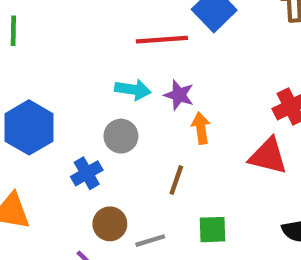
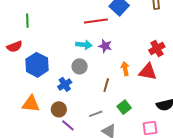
orange arrow: (201, 128) -> (125, 69), moved
brown circle: (110, 224) -> (59, 109), moved
green square: (212, 230) -> (124, 107), turned -32

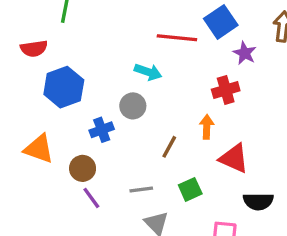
purple star: (105, 46) -> (245, 53), moved
red cross: (157, 48) -> (226, 90), moved
red triangle: (148, 72) -> (234, 158), moved

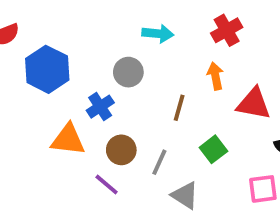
cyan arrow: (148, 72) -> (158, 34), moved
orange triangle: (39, 149) -> (68, 140), moved
brown circle: (83, 168) -> (121, 150), moved
gray line: (141, 190) -> (159, 162), turned -45

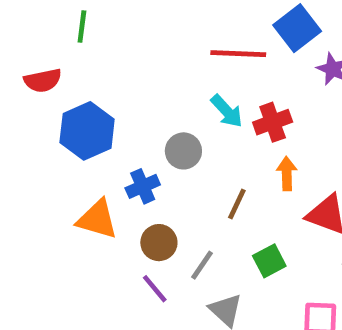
red cross: (227, 30) -> (273, 122), moved
cyan arrow: (158, 34) -> (227, 111), turned 32
purple line: (107, 184) -> (155, 289), moved

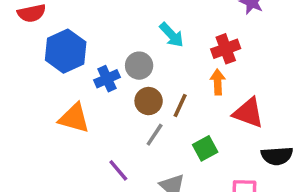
red cross: (273, 122) -> (226, 49), moved
blue cross: (143, 186) -> (107, 79), moved
brown circle: (159, 243) -> (149, 101), moved
gray line: (202, 265) -> (155, 135), moved

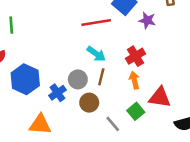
brown line: (180, 105) -> (101, 77), moved
gray line: (155, 135) -> (113, 124), moved, turned -63
green square: (205, 148) -> (136, 111), moved

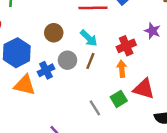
purple star: (147, 20) -> (152, 31), moved
brown circle: (89, 103) -> (54, 33), moved
orange triangle: (40, 124) -> (25, 85), moved

